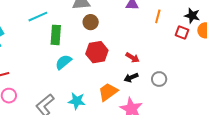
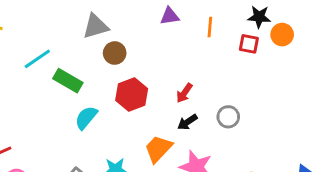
green rectangle: (56, 35) -> (68, 81), turned -54
red arrow: (133, 58) -> (184, 93), turned 104

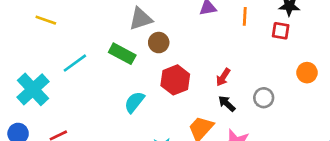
orange circle: (282, 35) -> (307, 73), moved
cyan line: (37, 59) -> (75, 63), moved
green rectangle: (68, 81) -> (122, 54), moved
black arrow: (188, 122) -> (227, 104), turned 78

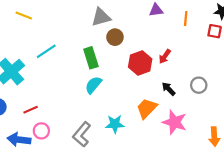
green rectangle: (122, 54) -> (91, 58), moved, turned 42
red arrow: (223, 77) -> (165, 56), moved
red hexagon: (175, 80) -> (140, 63), moved

